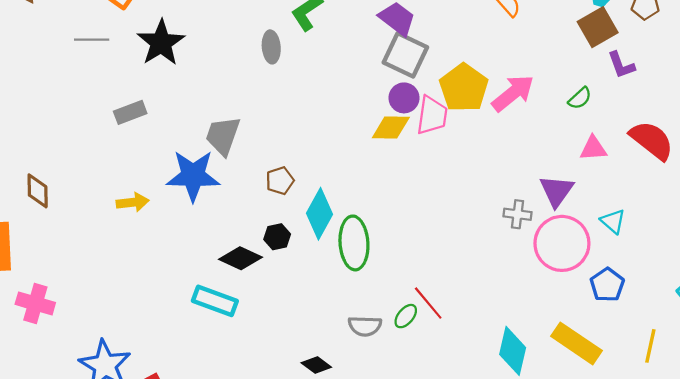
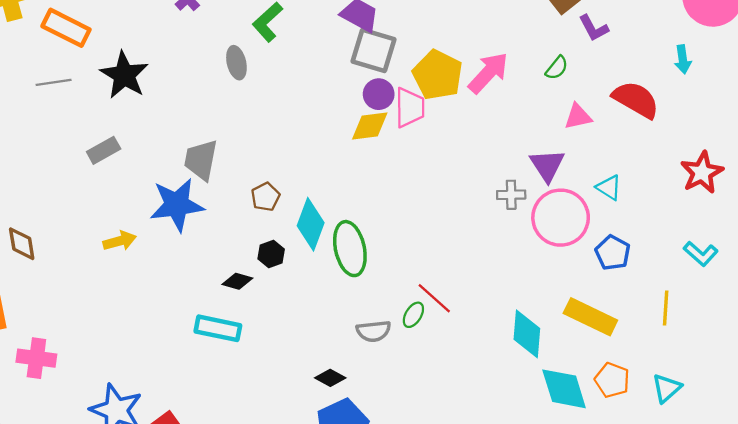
black diamond: (241, 258) -> (237, 281), size x0.7

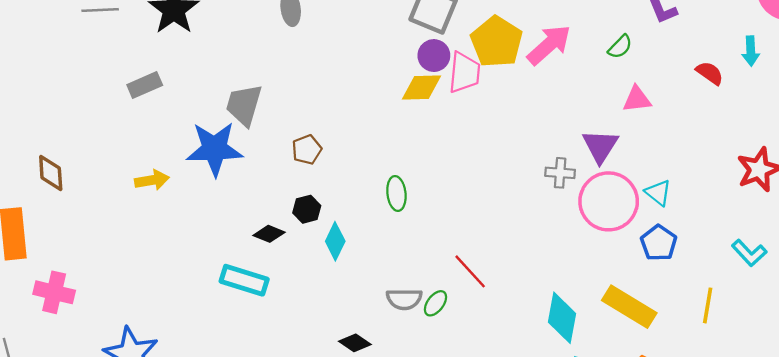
red semicircle: (636, 100) -> (710, 73), moved, size x0.6
cyan triangle: (609, 187) -> (658, 193), moved
cyan diamond: (311, 224) -> (335, 241), moved, size x0.7
green ellipse: (350, 249) -> (396, 193), moved, size x0.6
green ellipse: (413, 315) -> (435, 303), moved

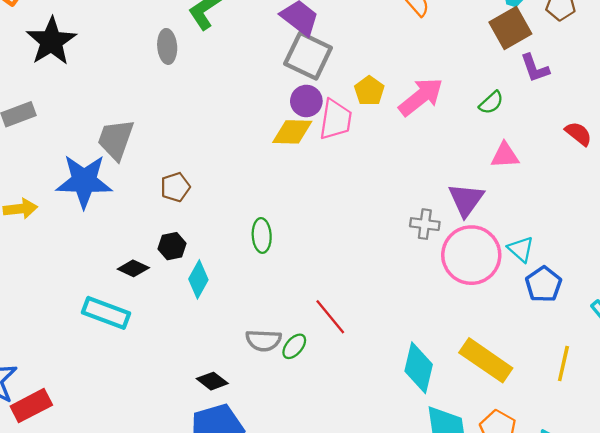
yellow pentagon: (497, 42) -> (369, 91), size x0.6
blue pentagon: (659, 243) -> (544, 284), moved

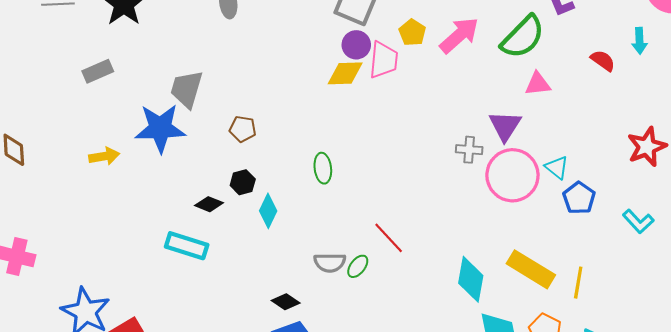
green semicircle: (491, 103) -> (523, 37), size x2.0
brown pentagon: (175, 187) -> (243, 129), turned 30
yellow line: (563, 364) -> (578, 283), moved

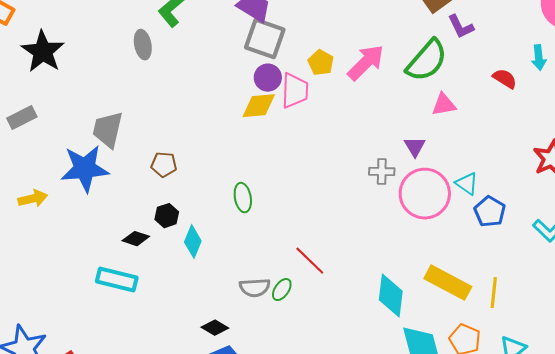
purple triangle: (505, 126) -> (415, 147), size x0.7

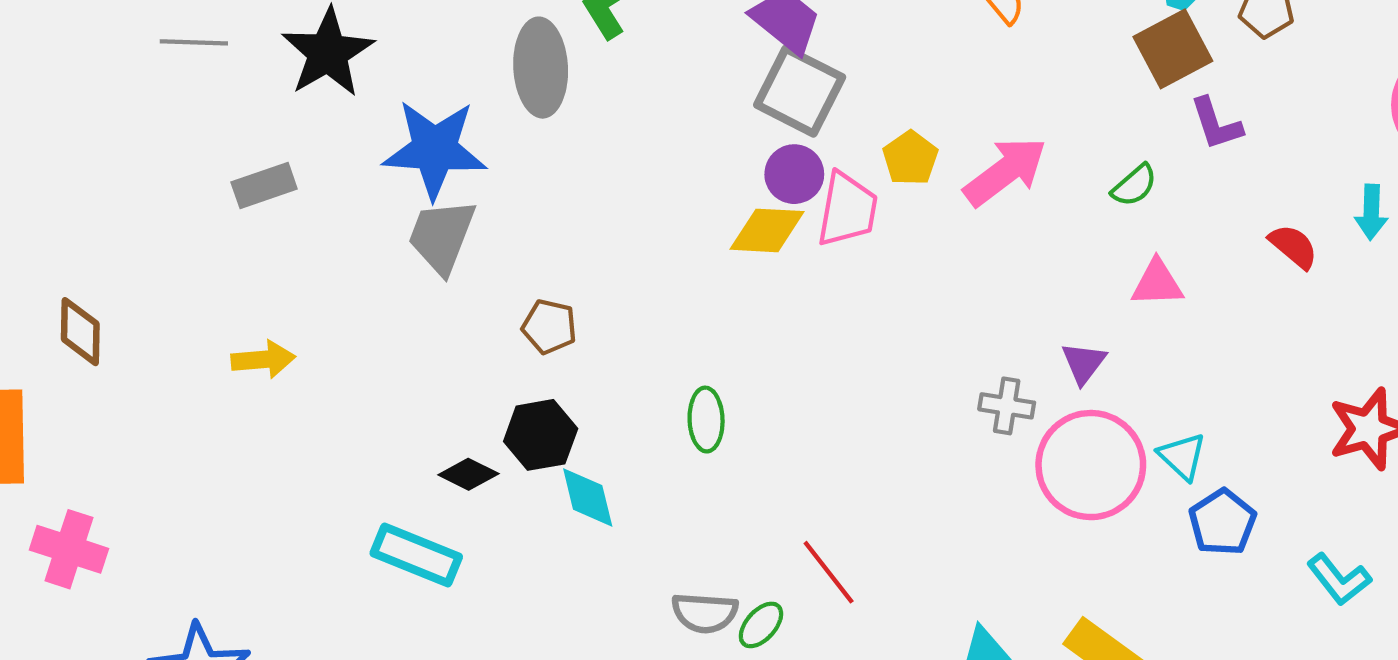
gray ellipse: (143, 45) -> (541, 68), size x1.5
green semicircle: (427, 61) -> (1134, 185), size x0.5
blue star: (85, 169) -> (435, 149), moved
black hexagon: (167, 216) -> (541, 435), size x1.4
cyan diamond: (193, 242) -> (588, 497), turned -44

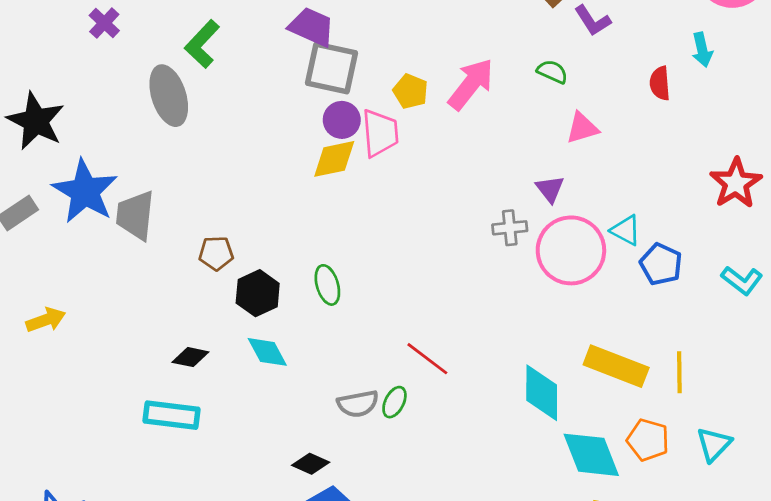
blue star: (435, 149) -> (85, 191), moved, turned -30
green semicircle: (1134, 185) -> (552, 72), turned -100
red semicircle: (1293, 246) -> (660, 83), turned -120
black hexagon: (541, 435) -> (258, 293), moved

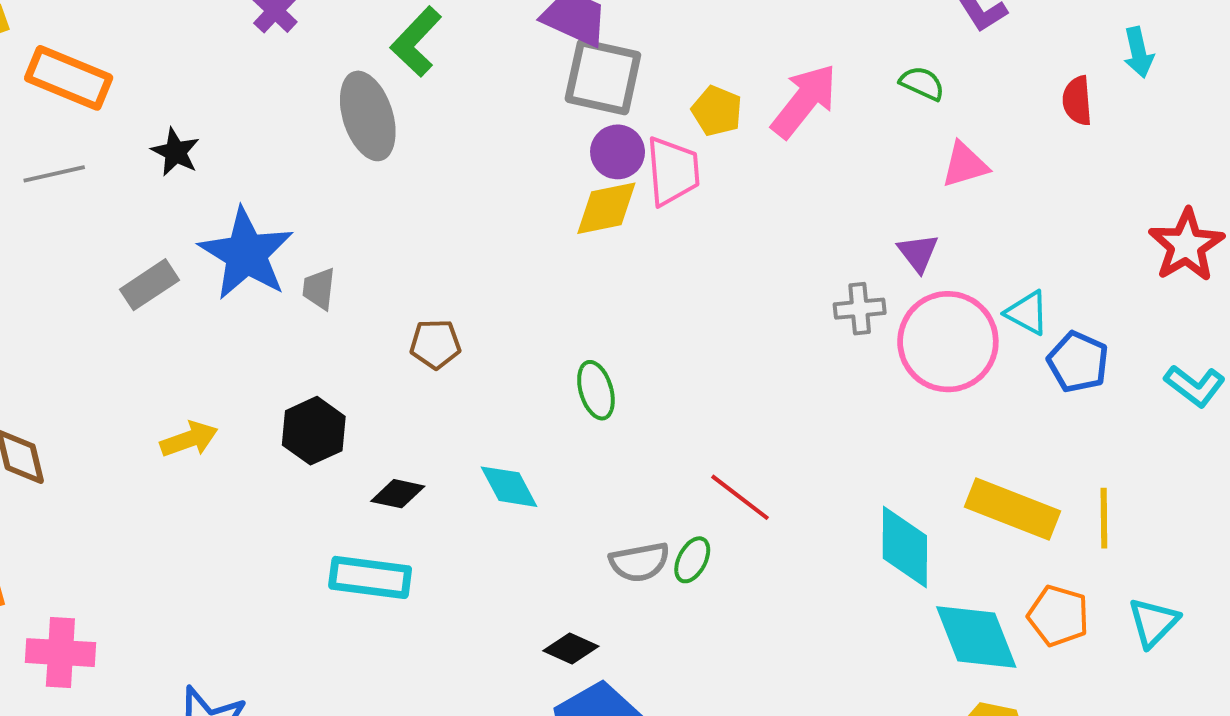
black star: (36, 121) -> (175, 152), size x0.6
gray trapezoid: (135, 215) -> (319, 289), size x0.6
black hexagon: (258, 293) -> (314, 431), moved

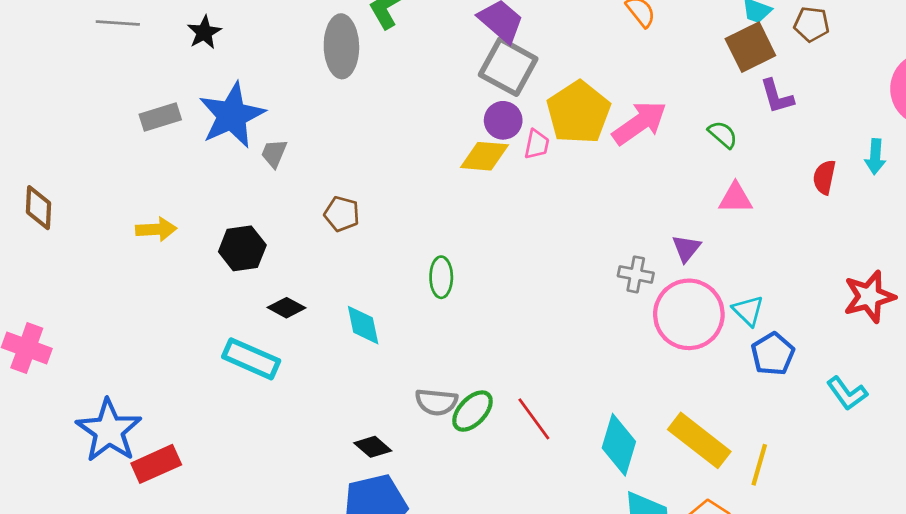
yellow pentagon: (717, 111) -> (579, 112), size x1.8
pink trapezoid: (673, 171) -> (537, 144), size x0.6
red line: (740, 497) -> (534, 419), moved
green ellipse: (692, 560) -> (473, 411), size x1.4

